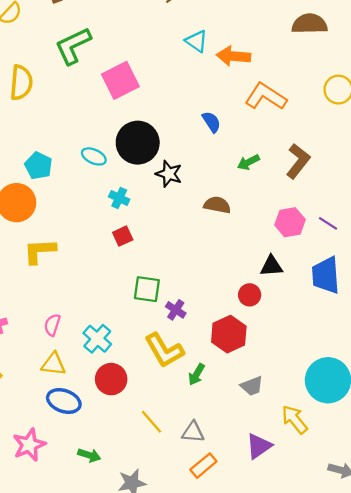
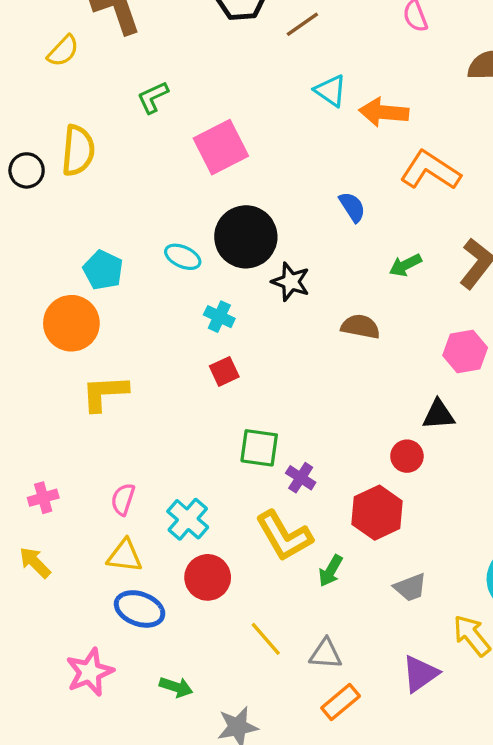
green L-shape: (73, 46) -> (153, 97), size x0.6

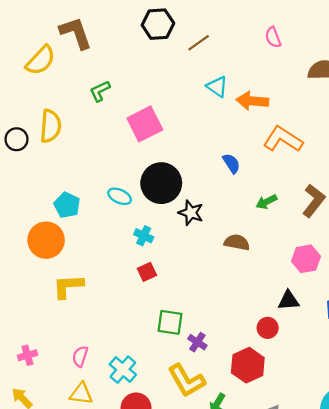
yellow semicircle: (63, 51) -> (41, 60), size x1.4

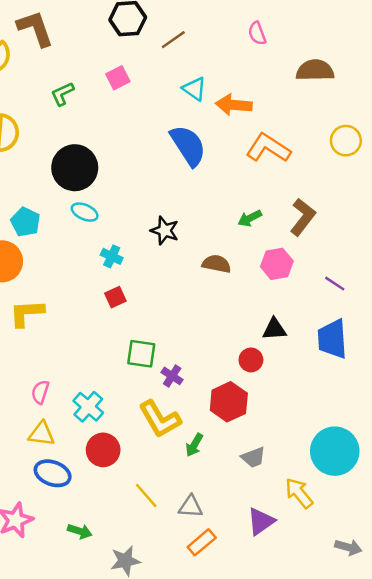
pink square: (145, 124) -> (118, 78), moved, size x0.6
blue semicircle: (231, 163) -> (188, 146), moved, size x1.8
black circle: (161, 183) -> (75, 168), moved
pink hexagon: (306, 259) -> (277, 264), moved

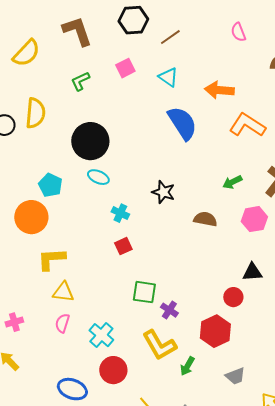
brown L-shape: (35, 28) -> (77, 31), moved
cyan triangle: (194, 89) -> (168, 77), moved
yellow triangle: (41, 434) -> (63, 292), moved

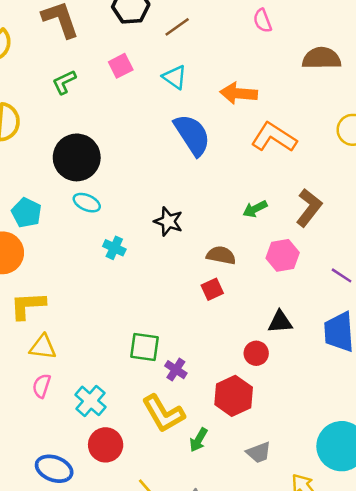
red square: (123, 246) -> (212, 289), moved

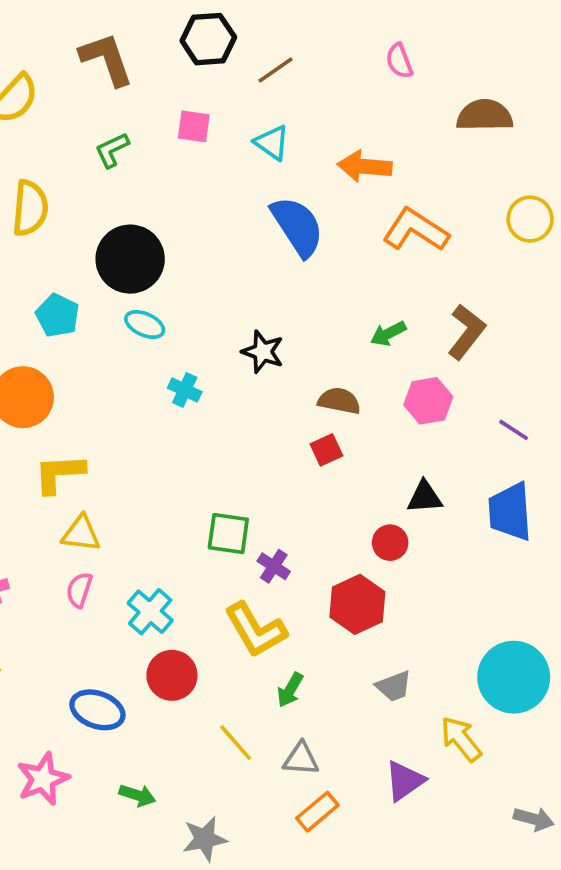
pink square: (121, 66) -> (194, 126), turned 35
cyan pentagon: (26, 213) -> (57, 315), moved
green arrow: (198, 440) -> (290, 690), moved

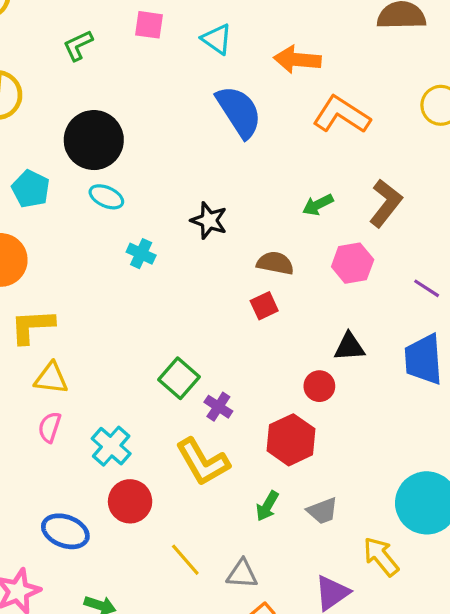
green square: (228, 534) -> (179, 378), turned 33
green arrow: (290, 690) -> (267, 506), moved

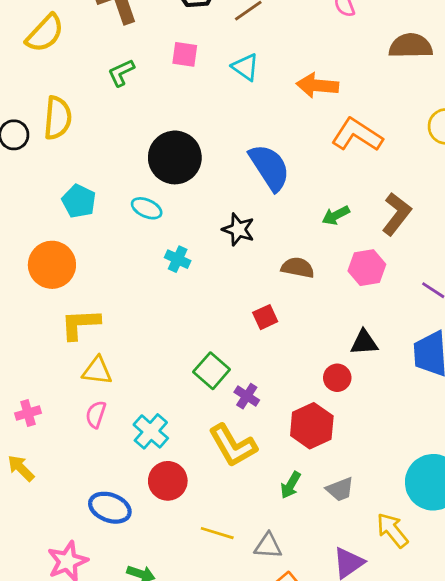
blue semicircle: (239, 112) -> (269, 167), moved
black circle: (94, 140) -> (175, 157), moved
red square: (264, 306) -> (265, 317), moved
yellow line: (185, 560) -> (217, 533), turned -32

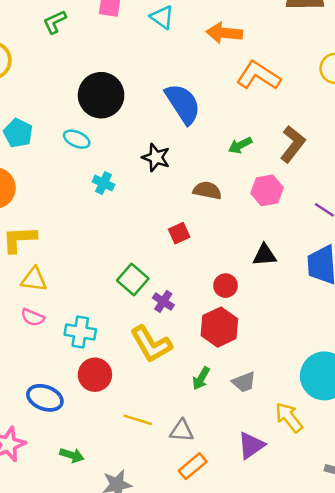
red circle: (337, 378) -> (226, 286), moved
pink semicircle: (96, 414) -> (33, 317), turned -85
cyan cross: (151, 431) -> (80, 332), turned -32

